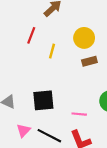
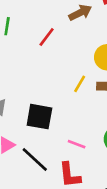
yellow line: (52, 51) -> (80, 84), moved

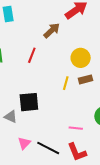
black square: (39, 117) -> (29, 102), moved

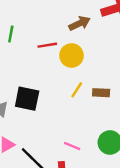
red line: (32, 55) -> (47, 45), turned 42
yellow circle: (81, 58) -> (72, 55), moved

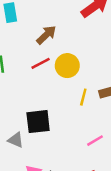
brown arrow: (79, 23) -> (46, 35), moved
pink line: (72, 146) -> (95, 141), moved, turned -35

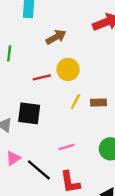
red line: (41, 63) -> (42, 77), moved
pink line: (95, 141) -> (66, 147), moved

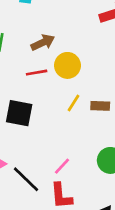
brown arrow: (56, 37) -> (43, 42), moved
pink line: (66, 147) -> (62, 166), moved, turned -35

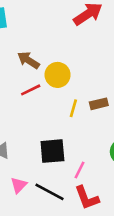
brown arrow: (43, 42) -> (28, 60), turned -105
black square: (19, 113) -> (52, 151), moved

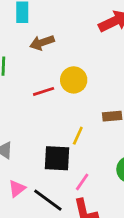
brown arrow: (28, 60) -> (42, 43), moved, turned -60
yellow line: (73, 108) -> (78, 136), moved

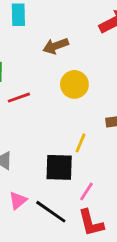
brown arrow: (42, 43) -> (56, 46), moved
red line: (44, 91) -> (19, 98), moved

